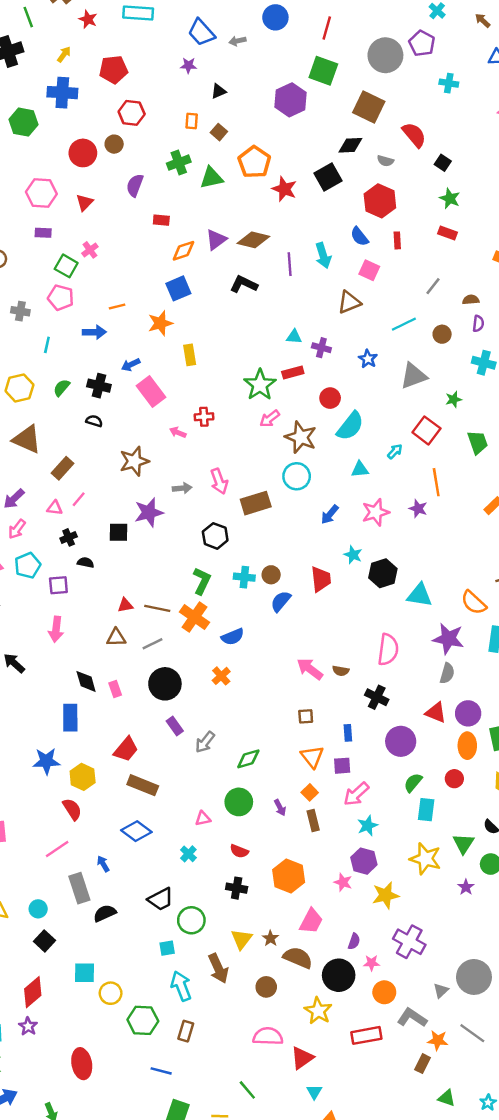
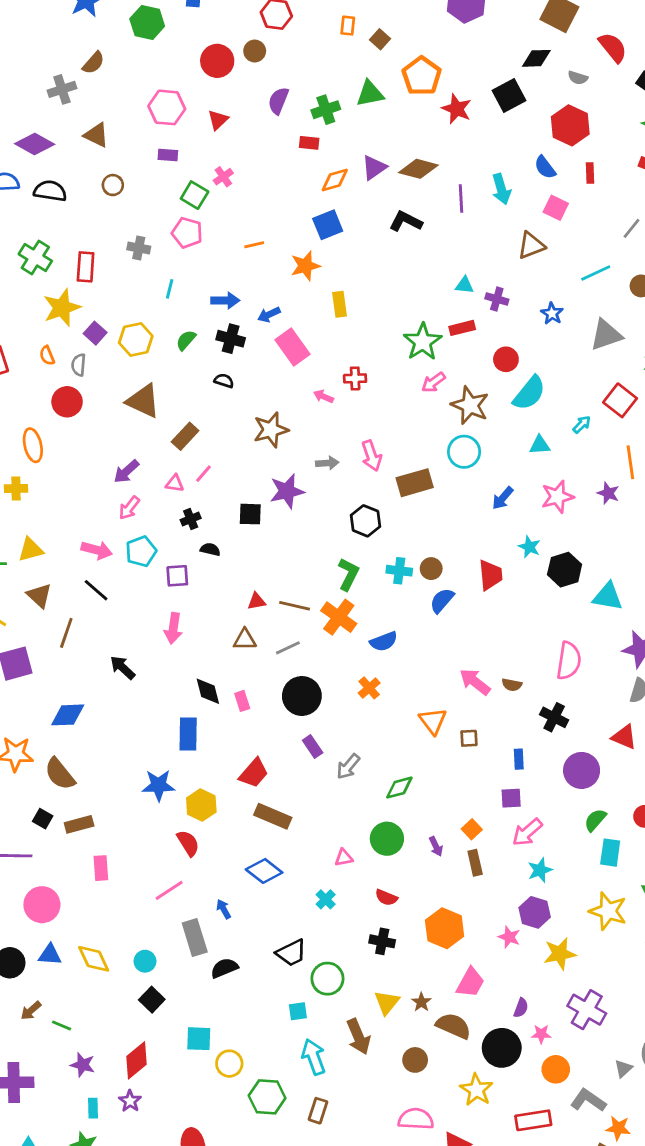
green cross: (179, 163) -> (326, 110), moved
blue arrow: (94, 332) -> (225, 300), moved
orange triangle: (312, 757) -> (433, 721), moved

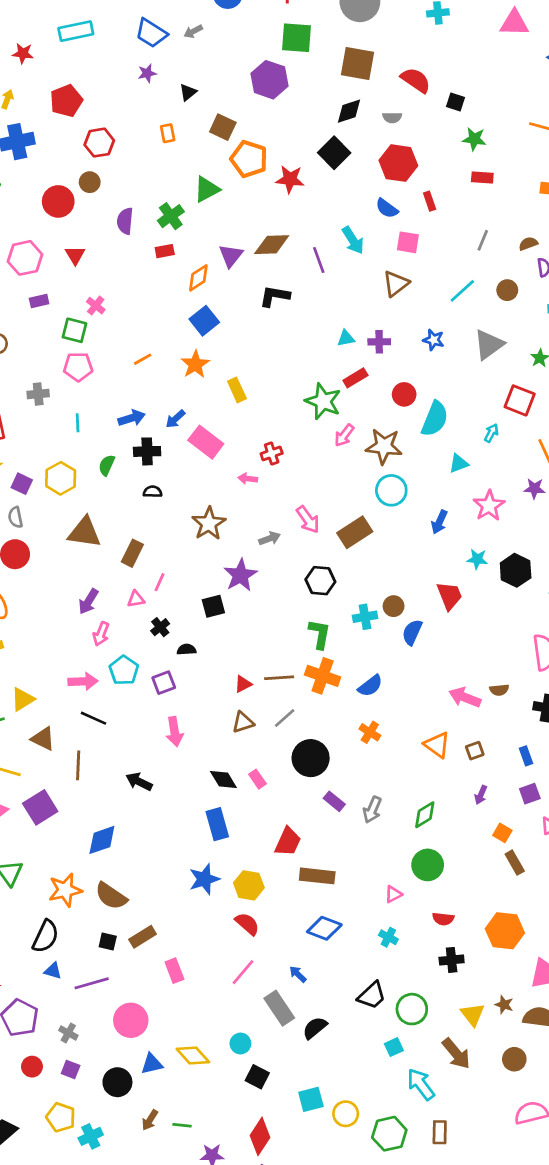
brown square: (380, 39) -> (223, 127), moved, size x1.4
purple arrow: (436, 846) -> (481, 795), moved, turned 66

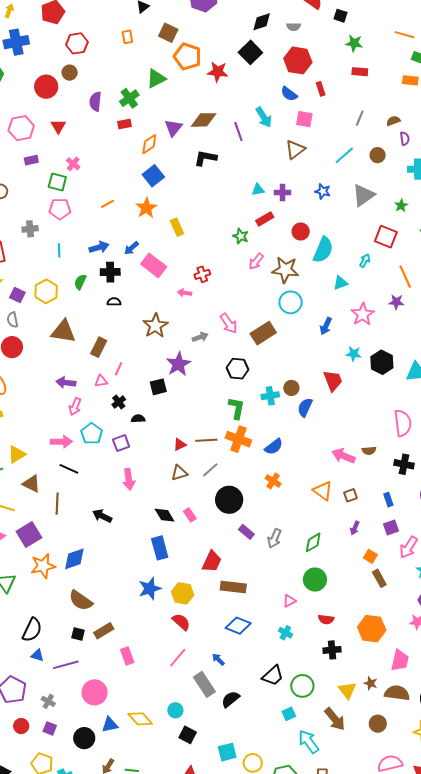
green star: (323, 401) -> (241, 236), size x0.6
purple arrow: (88, 601) -> (66, 383), turned 66
orange star: (65, 890) -> (43, 566), moved

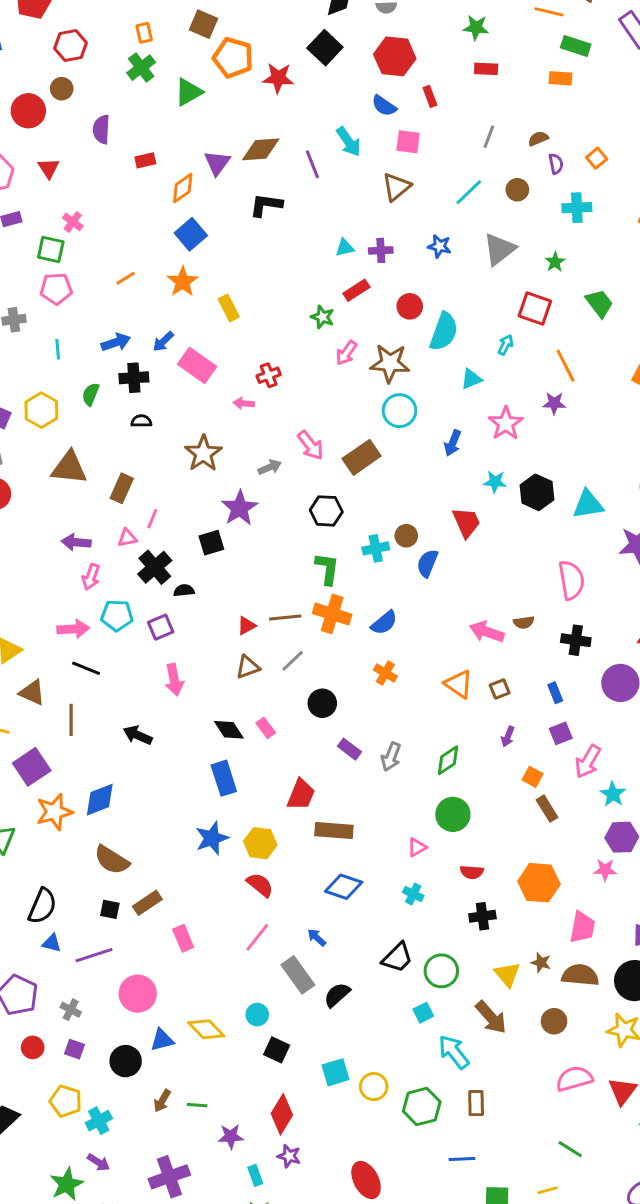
green cross: (129, 98) -> (141, 68), moved
black cross: (119, 402) -> (155, 567), size x1.6
cyan pentagon: (92, 434) -> (117, 615), turned -30
black circle: (229, 500) -> (322, 703), size x0.7

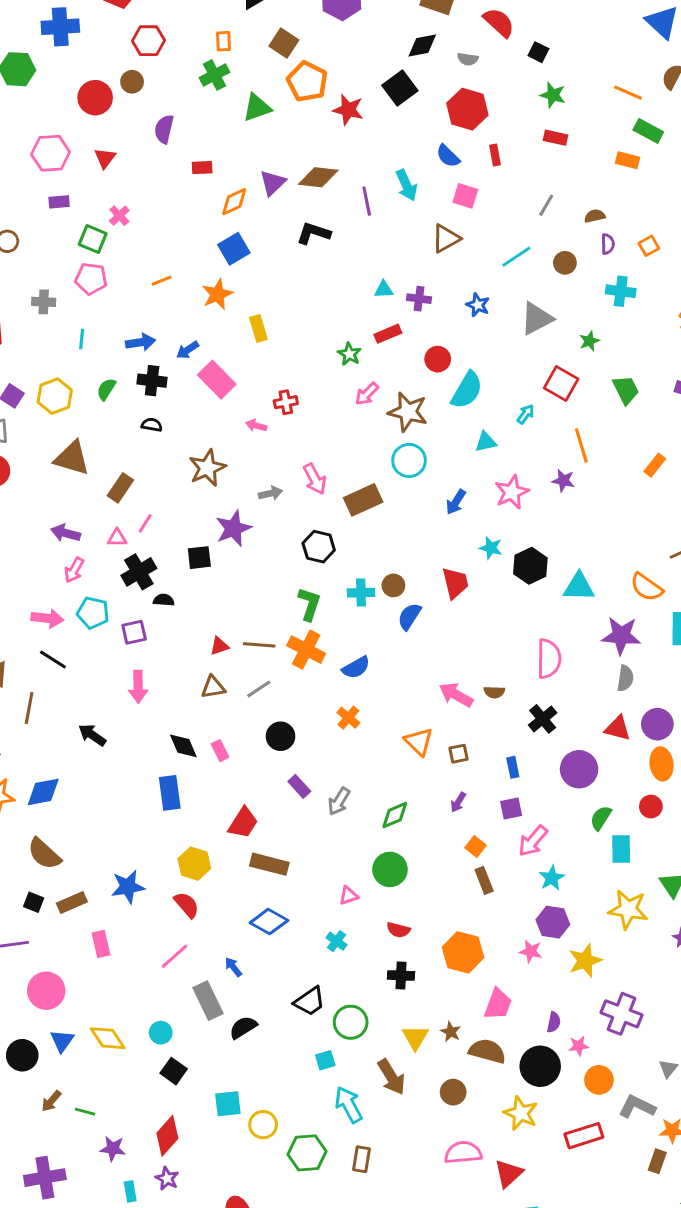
black cross: (576, 640) -> (543, 719), turned 32
blue star: (212, 838) -> (128, 887), moved
blue triangle: (162, 1040) -> (62, 1041), turned -50

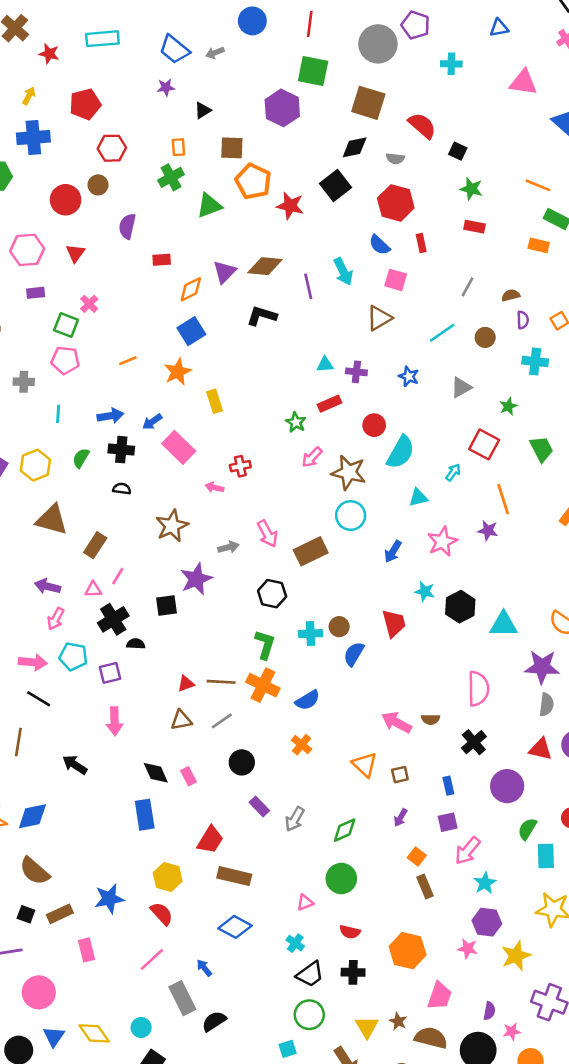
brown square: (284, 43) -> (232, 148), turned -30
gray triangle: (537, 319) -> (461, 387), size x0.7
black trapezoid: (310, 1001) -> (310, 974), moved

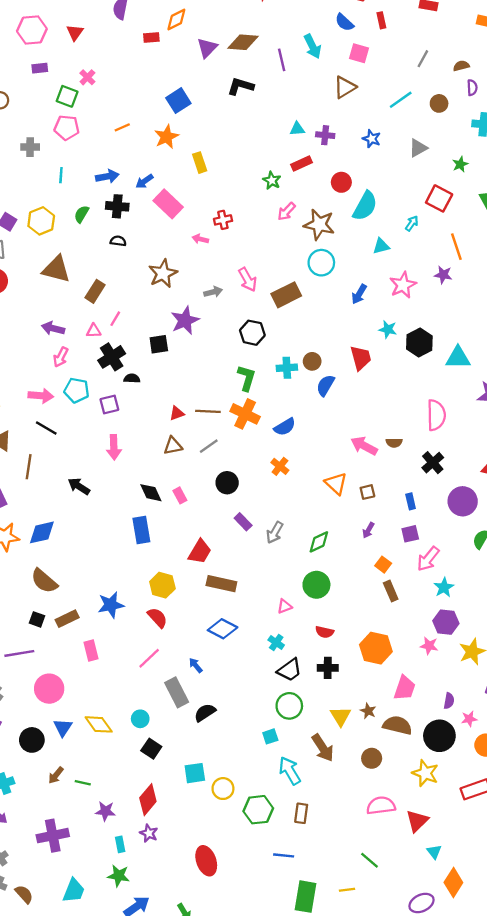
orange diamond: (191, 289) -> (176, 20), moved

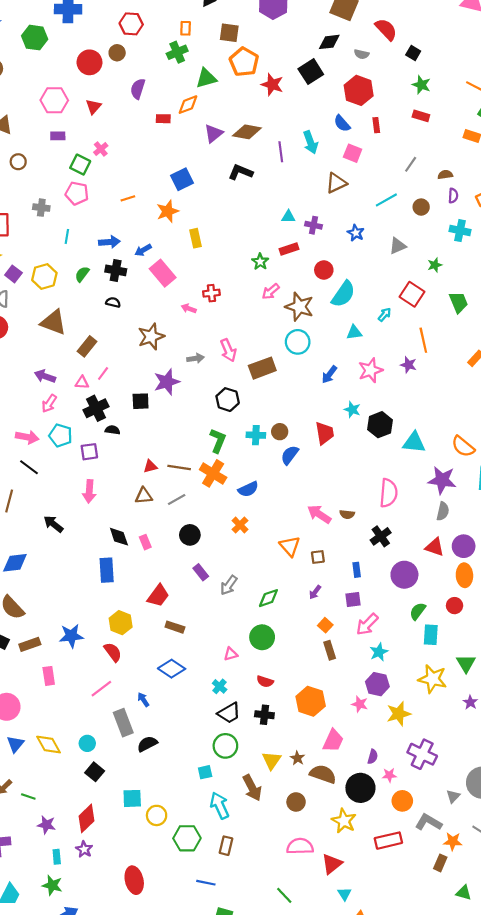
brown rectangle: (221, 584) -> (175, 627), size x0.7

